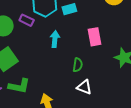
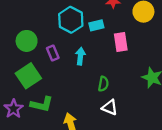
purple rectangle: (27, 20) -> (53, 53), moved, turned 40
pink rectangle: (94, 37) -> (121, 42), moved

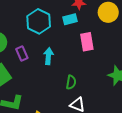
cyan rectangle: (96, 25) -> (70, 19), moved

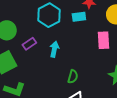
pink rectangle: (87, 42) -> (104, 40), moved
purple rectangle: (22, 54) -> (29, 44), turned 72

